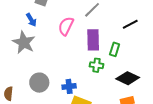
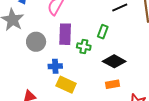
purple rectangle: (93, 40) -> (65, 34), moved
gray circle: (39, 83) -> (36, 42), moved

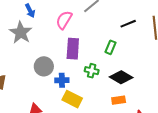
gray circle: (36, 42) -> (44, 66), moved
green cross: (84, 47) -> (92, 71), moved

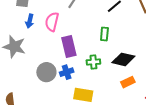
blue arrow: (30, 11) -> (30, 21), moved, turned 56
blue cross: (62, 80) -> (67, 72), moved

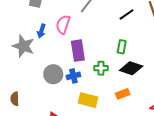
blue arrow: (30, 21) -> (41, 31), moved
green rectangle: (104, 34) -> (122, 47), moved
orange rectangle: (128, 82) -> (123, 94), moved

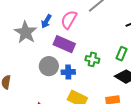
purple rectangle: (78, 51) -> (64, 44), moved, turned -70
green cross: (101, 68) -> (92, 59), moved

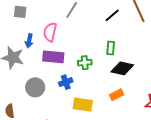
gray circle: (49, 66) -> (35, 87), moved

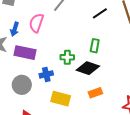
purple rectangle: (53, 57) -> (25, 53), moved
black diamond: (122, 68) -> (88, 68), moved
gray circle: (35, 87) -> (22, 85), moved

